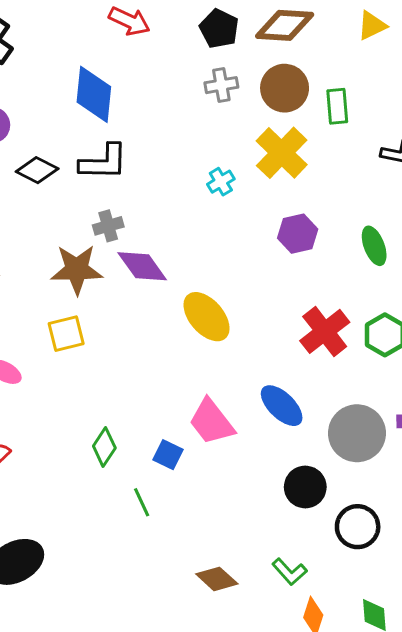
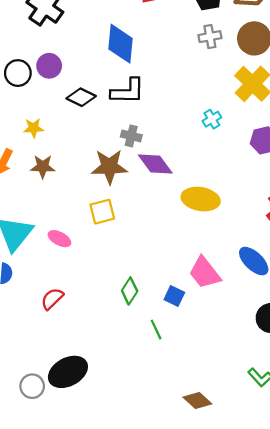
cyan cross: (221, 182) -> (212, 119), moved
gray cross: (108, 226) -> (131, 136), turned 30
yellow ellipse: (207, 317) -> (201, 199), turned -39
brown diamond: (217, 579) -> (197, 401), moved

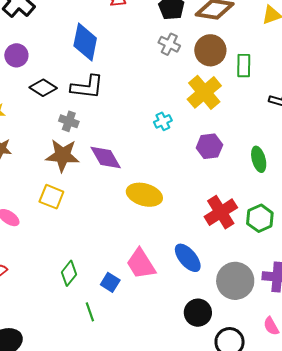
gray cross: (210, 37) -> (169, 44), turned 30
gray cross: (131, 136) -> (69, 121), moved
yellow square: (102, 212) -> (51, 197), turned 30

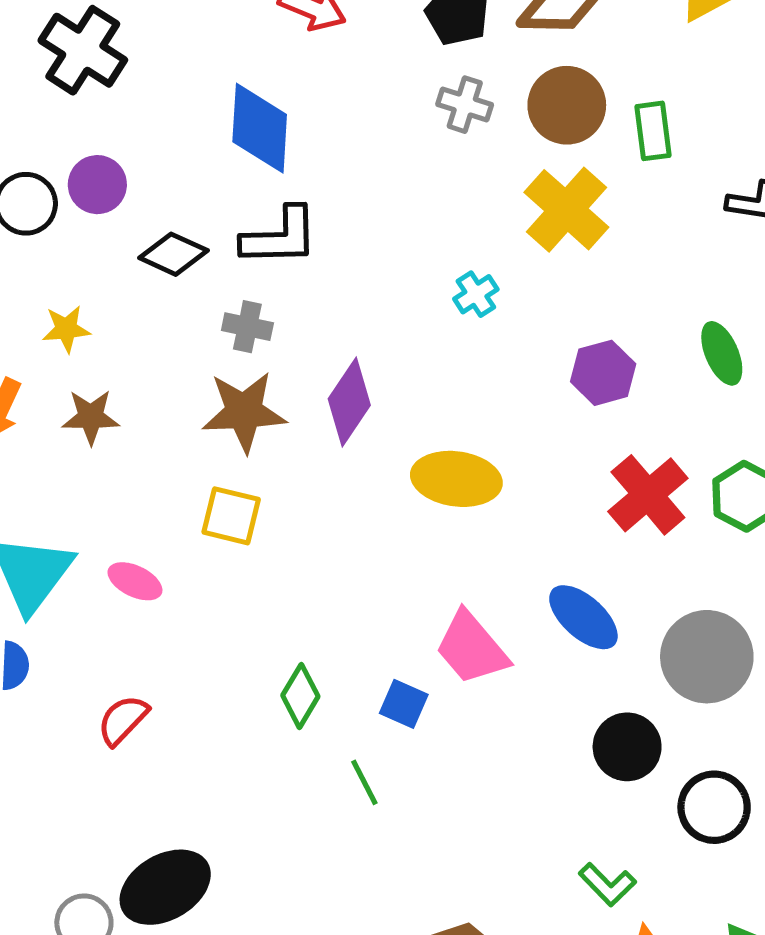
purple hexagon: (209, 146) -> (603, 373), moved
purple diamond: (106, 158) -> (349, 402), turned 72

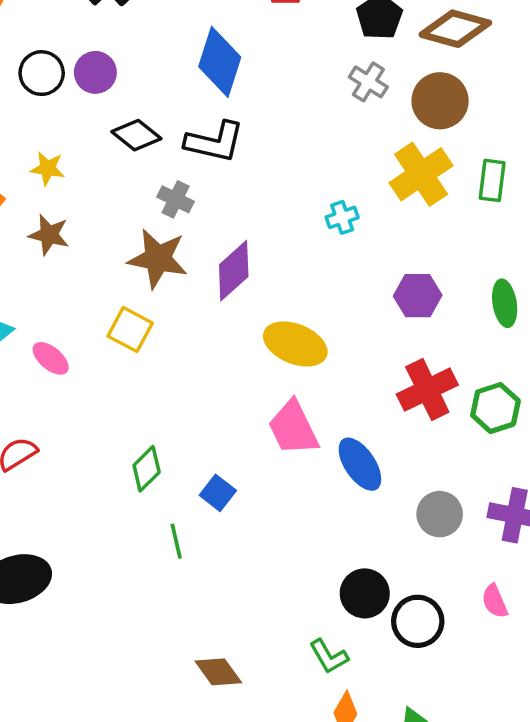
green rectangle: (653, 131) -> (492, 180), moved
pink trapezoid: (472, 648) -> (293, 428), moved
gray circle: (707, 657) -> (440, 514), size x0.7
black circle: (627, 747) -> (365, 593), moved

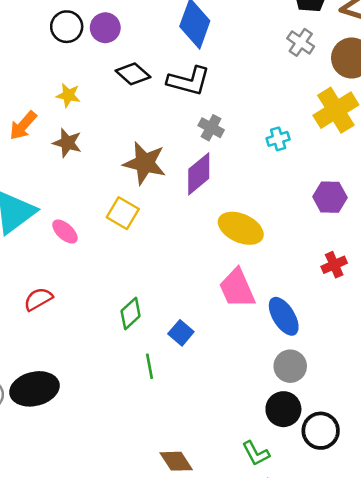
gray cross: (176, 199) -> (211, 128), moved
red cross: (427, 390) -> (334, 265), size x0.6
gray circle: (440, 514) -> (290, 366), moved

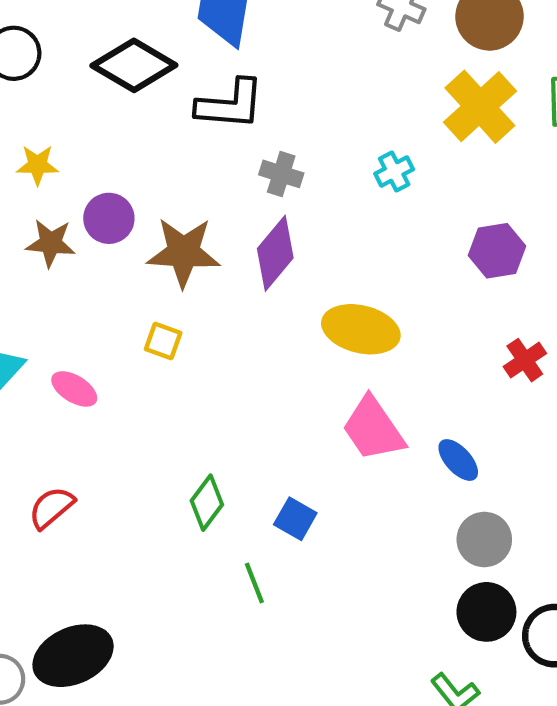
purple circle: (105, 28) -> (109, 218), moved
black diamond: (133, 74) -> (134, 65), moved, size x1.4
yellow square: (123, 213) -> (163, 341), size x0.7
blue ellipse: (284, 316) -> (458, 460), size x0.7

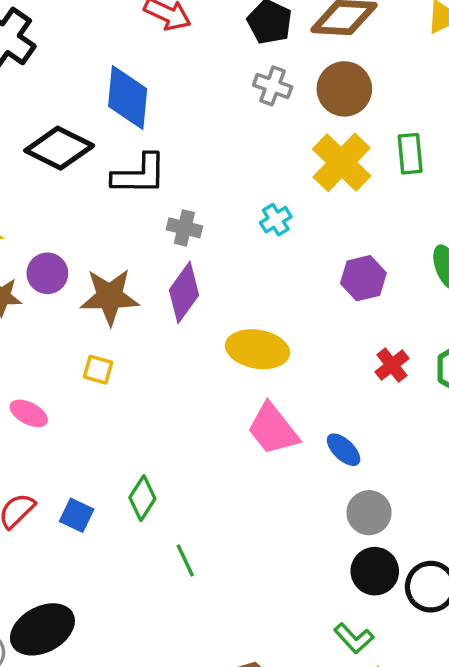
blue square: (295, 519) -> (77, 515), moved

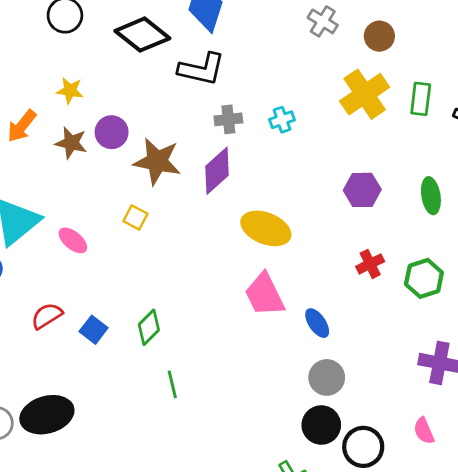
brown circle: (344, 89) -> (379, 36), size x0.7
cyan cross: (276, 220) -> (282, 120), moved
gray cross: (184, 228) -> (228, 119), turned -32

